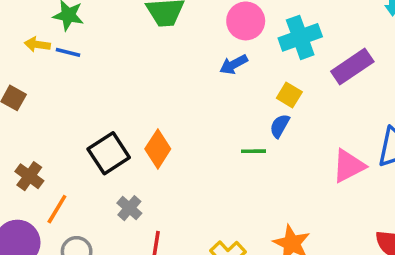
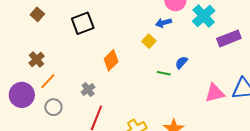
cyan cross: (300, 37) -> (204, 16), turned -35
yellow square: (289, 95) -> (149, 41), moved
black square: (109, 153) -> (83, 23), moved

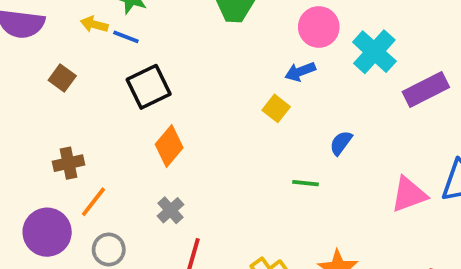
brown cross: (37, 60) -> (68, 163), turned 35
orange diamond: (111, 60) -> (169, 146), moved
green line: (164, 73) -> (305, 183), moved

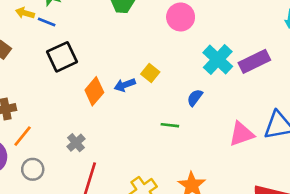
cyan cross: (374, 52) -> (218, 59), moved
blue arrow: (300, 72) -> (125, 85), moved
orange diamond: (169, 146) -> (94, 91), moved

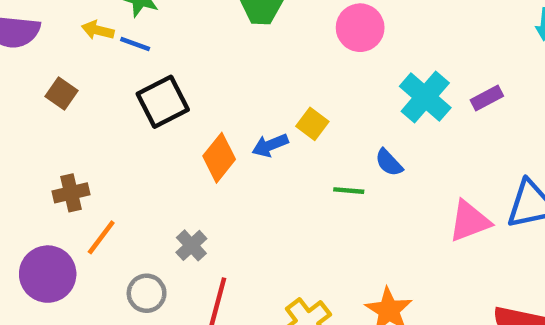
purple rectangle: (254, 61) -> (487, 98), size x0.6
blue semicircle: (195, 98) -> (389, 163), turned -78
green line: (170, 125) -> (349, 191), moved
gray circle: (33, 169) -> (147, 293), moved

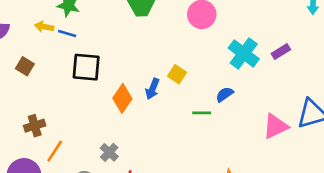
black square: (163, 102) -> (86, 67), turned 36
blue arrow: (270, 145) -> (152, 89), turned -42
blue semicircle: (389, 163) -> (225, 94), turned 102

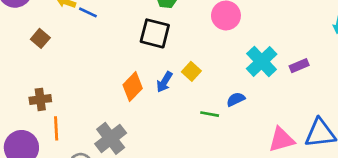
black square: (86, 67) -> (155, 33), moved
orange line: (55, 151) -> (56, 128), turned -45
gray cross: (109, 152) -> (111, 138), size x1.6

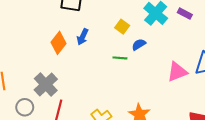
purple rectangle: (299, 66) -> (185, 14), turned 56
yellow square: (191, 71) -> (122, 27), moved

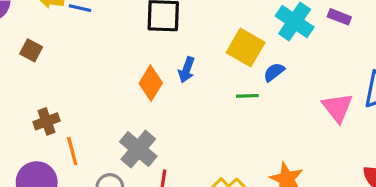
yellow square: (122, 27) -> (246, 48), size x1.6
pink triangle: (177, 72) -> (337, 108), turned -40

